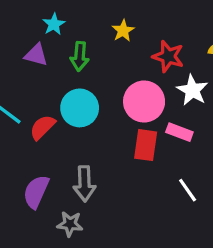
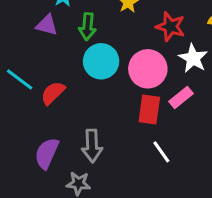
cyan circle: (80, 108) -> (101, 61), moved
pink rectangle: (179, 132) -> (181, 97), turned -60
white line: (188, 190) -> (161, 152), moved

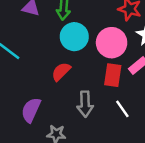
red semicircle: (53, 93) -> (61, 72), moved
gray arrow: (92, 146) -> (85, 104), moved

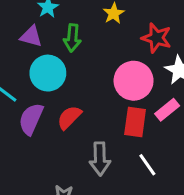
cyan circle: (74, 37) -> (48, 73), moved
purple semicircle: (31, 110) -> (31, 119), moved

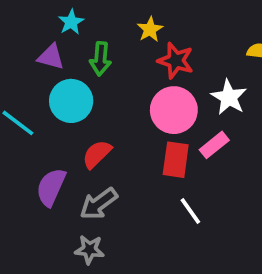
red star: (156, 38) -> (176, 61), moved
purple semicircle: (31, 119) -> (51, 187), moved
gray arrow: (100, 159) -> (99, 204), moved, turned 56

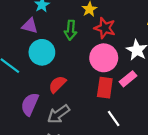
green arrow: (100, 59) -> (71, 30), moved

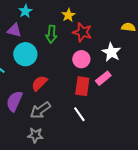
pink circle: (104, 58) -> (81, 59), size x0.7
white line: (114, 119) -> (79, 114), moved

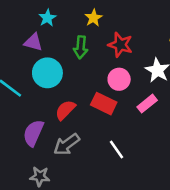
yellow star: (68, 15) -> (93, 18), moved
red rectangle: (82, 86) -> (104, 104), moved, turned -72
gray star: (35, 135) -> (40, 176), moved

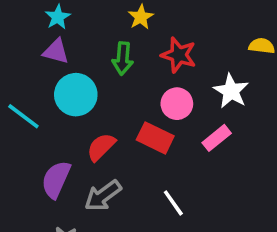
cyan star: (47, 18) -> (58, 17), moved

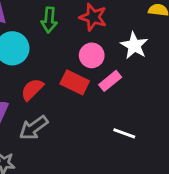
pink rectangle: (217, 138) -> (110, 81), moved
white line: (173, 203) -> (124, 133), moved, turned -35

